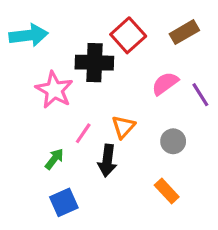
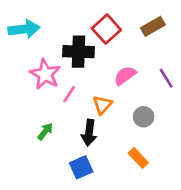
pink semicircle: (165, 83) -> (125, 76), moved
pink line: (83, 133) -> (69, 94), moved
blue square: (64, 202) -> (81, 167), moved

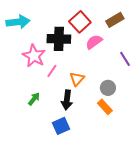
pink semicircle: (125, 76) -> (94, 42), moved
orange rectangle: (138, 158) -> (105, 107), moved

